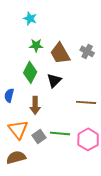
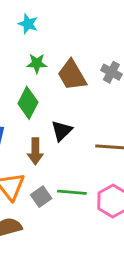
black triangle: (54, 80) -> (62, 131), moved

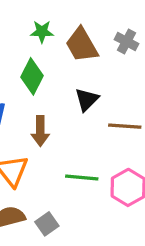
black triangle: (62, 131) -> (87, 100), moved
gray square: (41, 197) -> (47, 224), moved

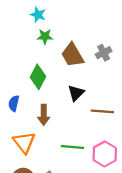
green star: (42, 32) -> (45, 37), moved
gray cross: (126, 42) -> (104, 53), turned 35

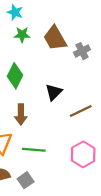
brown trapezoid: (72, 55) -> (55, 38), moved
brown line: (102, 111) -> (81, 111), turned -30
green line: (72, 147) -> (34, 150), moved

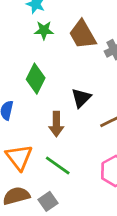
brown arrow: (21, 114) -> (56, 124), moved
green line: (34, 150) -> (58, 166), turned 30

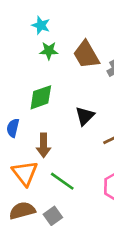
green diamond: (36, 79) -> (41, 97), turned 44
brown arrow: (56, 124) -> (44, 145), moved

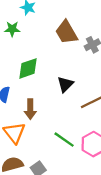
green star: (49, 51) -> (12, 29), moved
green line: (62, 181) -> (64, 140), moved

